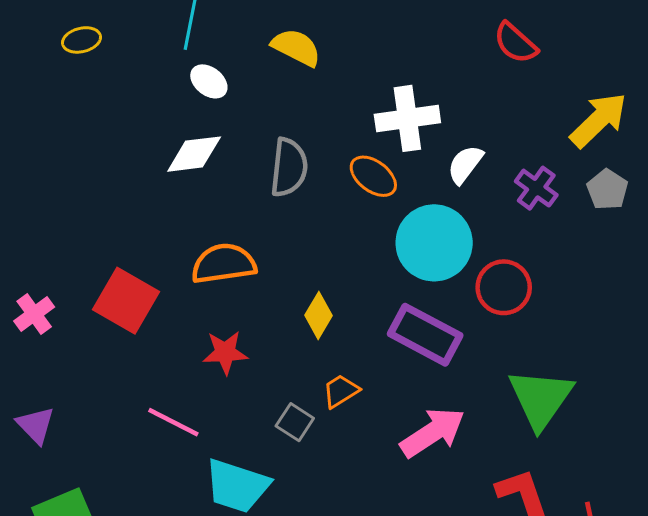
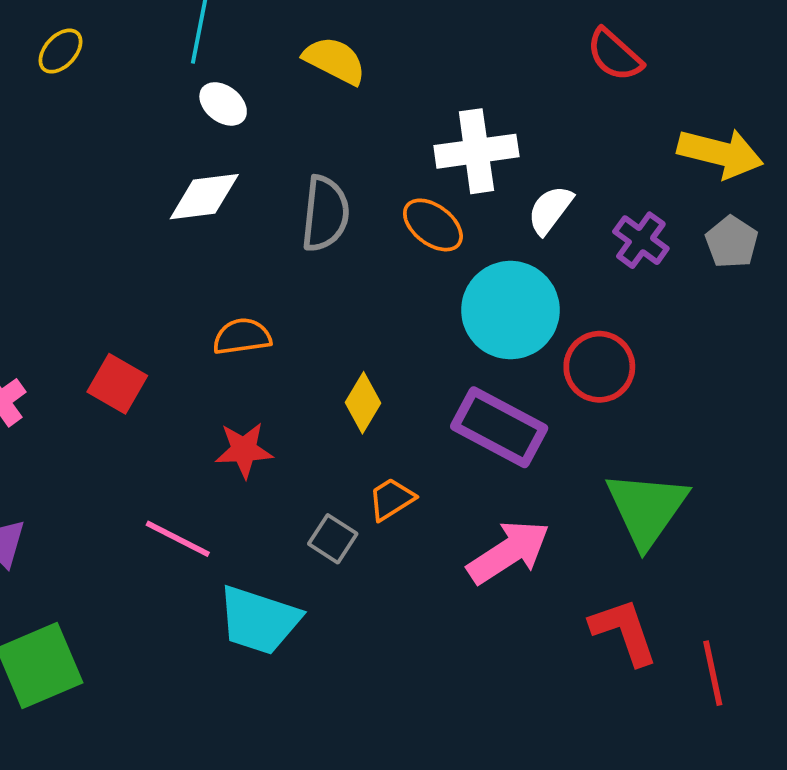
yellow ellipse: (82, 40) -> (60, 51), turned -33
yellow arrow: (598, 120) -> (720, 153), turned 58
orange semicircle: (224, 264) -> (242, 337), size x0.7
red square: (126, 301) -> (117, 384), size x0.7

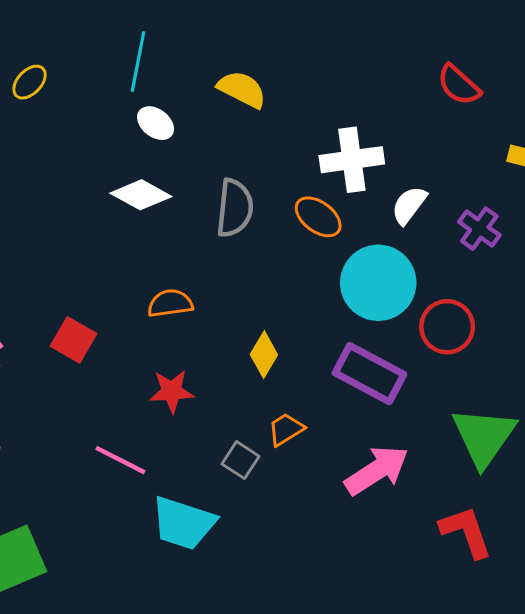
white diamond: (204, 197) -> (141, 195), turned 36

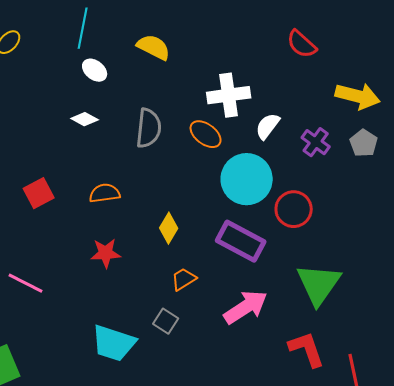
white diamond: (141, 195) -> (85, 119), size x0.7
red square: (73, 340) -> (39, 193), moved, turned 32
pink line: (120, 460) -> (26, 283), moved
gray square: (241, 460) -> (166, 321), moved

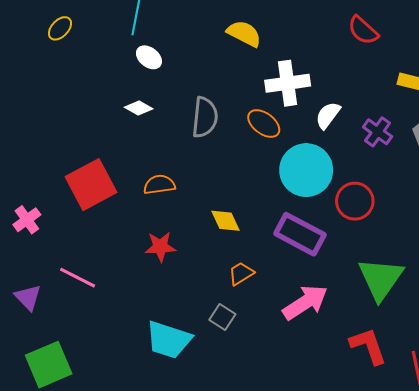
yellow semicircle: (154, 47) -> (244, 34), moved
red square: (39, 193) -> (91, 185), size x1.6
yellow diamond: (169, 228) -> (226, 221), turned -56

